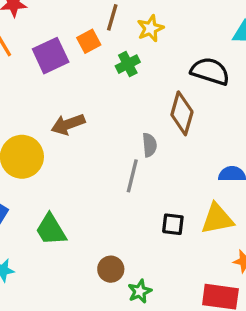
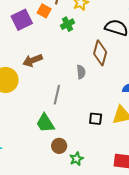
orange square: (89, 41) -> (44, 11), turned -32
gray line: (132, 176) -> (57, 95), moved
green trapezoid: (51, 230) -> (45, 123), moved

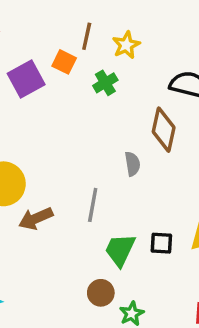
brown arrow: (33, 60) -> (36, 218), moved
green trapezoid: (45, 123) -> (120, 250), moved, turned 60

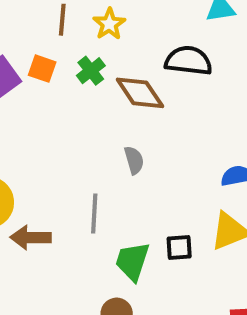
orange square: (64, 62) -> (42, 69), moved
brown diamond: (164, 130) -> (140, 93), moved, turned -39
brown arrow: (36, 218) -> (31, 237), turned 32

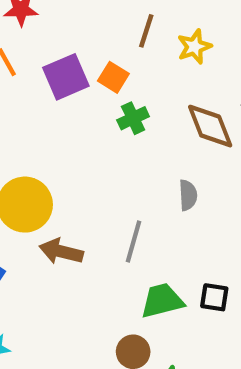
green cross: (91, 71) -> (133, 118), moved
green trapezoid: (132, 261) -> (162, 301), turned 45

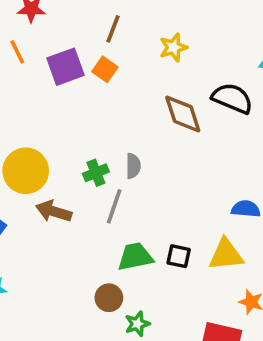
brown line: (146, 31) -> (113, 29), moved
green cross: (133, 118) -> (96, 173), moved
gray semicircle: (188, 195) -> (133, 166), moved

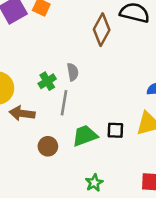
brown diamond: (183, 114) -> (102, 30), turned 56
brown circle: (109, 298) -> (48, 146), moved

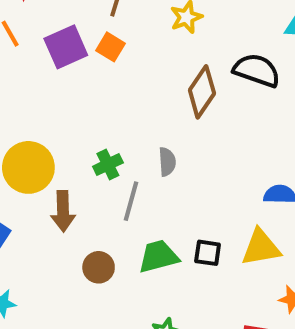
gray semicircle: (73, 72) -> (167, 162), moved
brown arrow: (22, 113) -> (63, 211), turned -105

